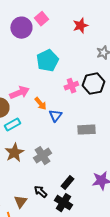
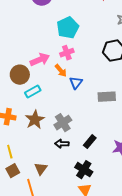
pink cross: (71, 86) -> (67, 53), moved
black rectangle: (67, 183) -> (90, 142), moved
black arrow: (40, 192) -> (62, 144), moved, turned -40

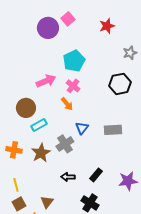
pink cross: (67, 53) -> (73, 86), turned -32
pink arrow: (40, 60) -> (46, 81), moved
blue triangle: (76, 83) -> (82, 128), moved
gray cross: (63, 123) -> (65, 144), moved

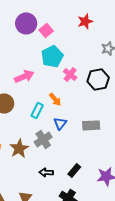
pink square: (68, 19) -> (46, 30), moved
pink cross: (73, 86) -> (70, 74), moved
orange arrow: (67, 104) -> (55, 99), moved
cyan rectangle: (39, 125) -> (37, 110), moved, turned -35

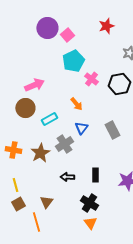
pink arrow: (24, 76) -> (34, 85), moved
cyan rectangle: (37, 110) -> (49, 119), moved, turned 35
gray rectangle: (91, 125) -> (112, 130), turned 66
black rectangle: (74, 170) -> (95, 175), turned -40

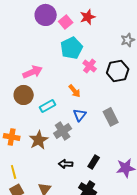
red star: (106, 26) -> (88, 17), moved
black rectangle: (95, 175) -> (94, 162), turned 32

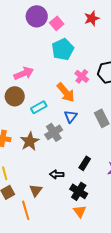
red star: (88, 17) -> (92, 18), moved
pink cross: (90, 66) -> (82, 76), moved
orange arrow: (75, 91) -> (66, 92), size x1.5
black arrow: (66, 164) -> (57, 174), moved

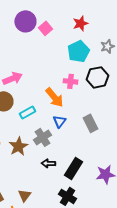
cyan pentagon: (63, 49) -> (78, 51), moved
pink cross: (82, 76) -> (70, 81), turned -32
black rectangle: (85, 163) -> (73, 168), size x1.5
black arrow: (57, 174) -> (48, 163), moved

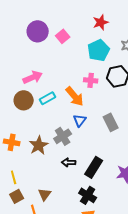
purple circle: (25, 21) -> (38, 31), moved
pink square: (45, 28) -> (63, 36), moved
cyan rectangle: (27, 112) -> (48, 98), moved

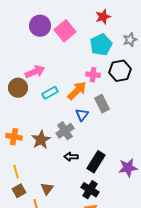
pink square: (63, 36) -> (65, 31), size x1.5
orange arrow: (75, 96) -> (77, 91), turned -95
brown circle: (24, 100) -> (18, 88), moved
gray rectangle: (111, 122) -> (102, 104), moved

